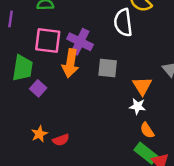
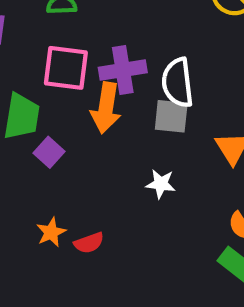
white semicircle: (123, 23) -> (178, 83), moved
purple cross: (80, 42) -> (123, 70), turned -35
white star: (138, 106) -> (161, 184), moved

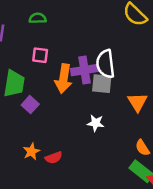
pink square: (66, 68) -> (40, 55), size x0.6
purple cross: (123, 70) -> (84, 70), moved

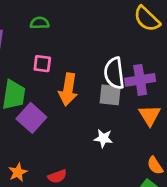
purple cross: (84, 70) -> (140, 80), moved
purple square: (30, 105) -> (31, 118), size x1.5
orange star: (31, 151) -> (18, 172), moved

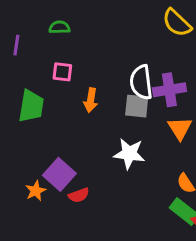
orange arrow: (68, 89) -> (91, 100), size x0.7
purple square: (31, 118) -> (59, 174), moved
white star: (103, 138) -> (129, 154), size x1.5

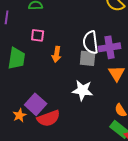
red semicircle: (79, 195) -> (49, 118), size x1.6

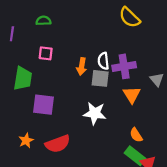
white semicircle: (91, 42) -> (103, 61), size x0.7
orange arrow: (57, 54) -> (82, 66), moved
purple square: (36, 104) -> (43, 105), moved, turned -35

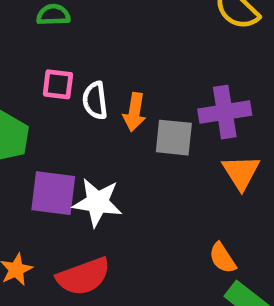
white semicircle: (103, 61) -> (95, 100), moved
white star: (95, 113) -> (97, 202), moved
orange semicircle: (136, 135) -> (222, 258), moved

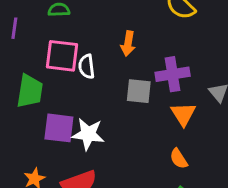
pink square: (58, 84) -> (62, 56), size x1.6
orange arrow: (134, 112) -> (128, 44), moved
orange semicircle: (222, 258) -> (179, 159), moved

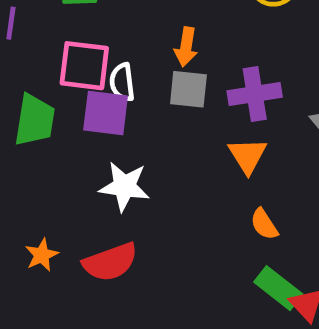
gray square: (139, 91) -> (188, 89), moved
orange triangle: (183, 114) -> (248, 156), moved
purple square: (59, 128) -> (106, 113), moved

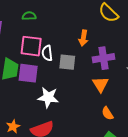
orange arrow: (186, 47) -> (83, 38), moved
gray square: (188, 89) -> (67, 62), moved
purple square: (106, 113) -> (28, 73), moved

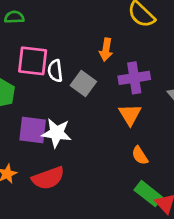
green semicircle: (29, 16) -> (14, 17), moved
gray square: (67, 62) -> (83, 83), turned 30
purple square: (28, 73) -> (33, 130), moved

